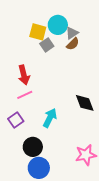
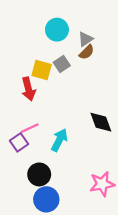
cyan circle: (58, 25) -> (57, 30), moved
yellow square: (38, 32) -> (42, 70), moved
gray square: (47, 45) -> (62, 64), moved
pink line: (25, 95) -> (30, 128), moved

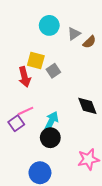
brown semicircle: (87, 52) -> (89, 42), moved
gray square: (62, 64) -> (53, 71), moved
black circle: (39, 174) -> (50, 138), moved

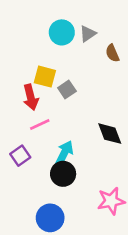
gray triangle: (74, 34) -> (88, 34), moved
brown semicircle: (89, 42) -> (112, 53), turned 112
pink line: (26, 111) -> (40, 125), moved

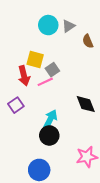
pink line: (40, 125) -> (45, 82), moved
purple square: (20, 156) -> (16, 105), moved

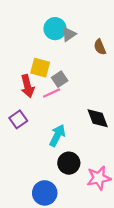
gray triangle: (69, 26) -> (69, 34), moved
black circle: (49, 135) -> (69, 163), moved

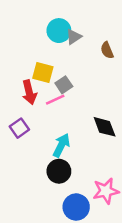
black circle: (69, 163) -> (59, 171), moved
blue circle: (45, 193) -> (76, 207), moved

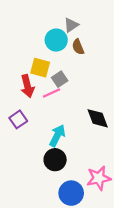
cyan circle: (59, 31) -> (56, 40), moved
gray triangle: (74, 37) -> (71, 25), moved
brown semicircle: (107, 50) -> (78, 47), moved

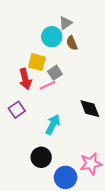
black circle: (55, 160) -> (41, 157), moved

